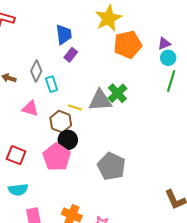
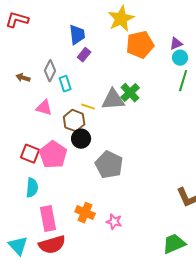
pink pentagon: (57, 157) -> (53, 155), moved
gray pentagon: (111, 166) -> (109, 165), moved
cyan semicircle: (18, 190) -> (32, 188), turned -78

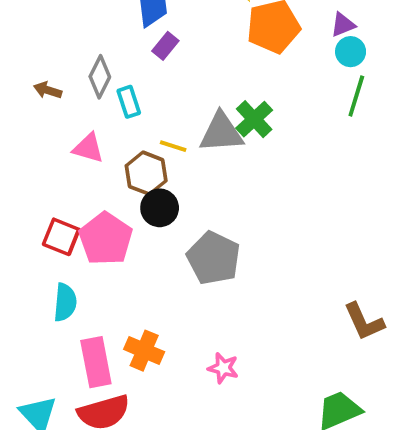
orange cross: (85, 213) -> (144, 351), moved

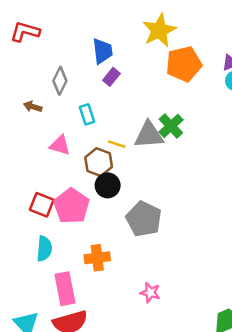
gray diamond: (100, 77) -> (60, 81), moved
orange cross: (144, 351) -> (97, 258), moved, turned -30

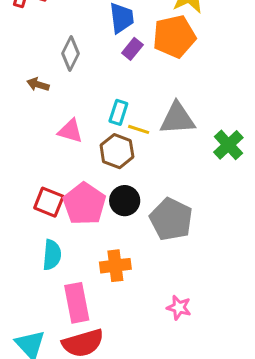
orange pentagon: (184, 64) -> (174, 36), moved
cyan rectangle: (87, 114) -> (118, 112), moved, turned 36
green cross: (171, 126) -> (228, 145), moved
black circle: (108, 185) -> (125, 201), moved

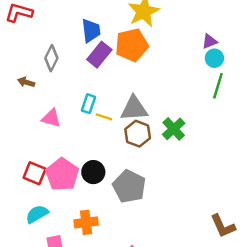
purple rectangle: (132, 49) -> (99, 55), size x1.5
brown hexagon: (117, 151) -> (138, 134), moved
cyan semicircle: (52, 255) -> (37, 214), turned -125

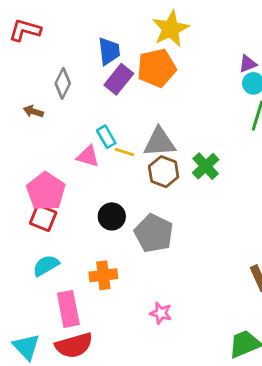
cyan rectangle: (89, 104) -> (106, 137), turned -48
pink triangle: (51, 118) -> (88, 156), moved
pink pentagon: (62, 174) -> (46, 191), moved

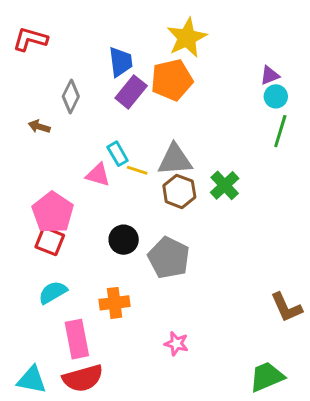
cyan triangle: (26, 347) -> (32, 380), turned -36

